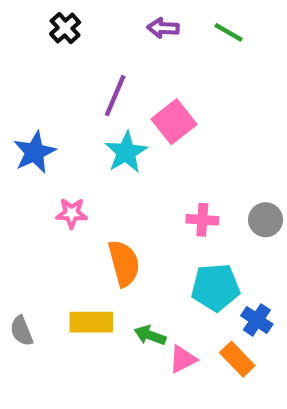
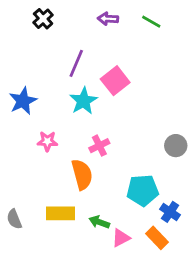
pink cross: (202, 220) -> (99, 146), moved, turned -30

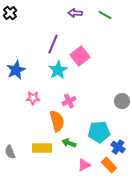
black cross: (43, 19) -> (10, 13), moved
green arrow: (99, 222) -> (69, 143), moved

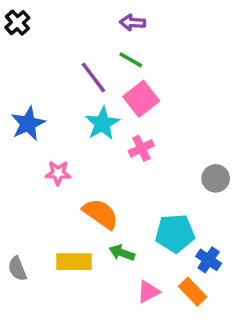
green line: (105, 15) -> (131, 60), moved
purple line: (53, 44) -> (93, 77), turned -60
pink cross: (69, 101) -> (141, 148), moved
orange semicircle: (57, 121) -> (101, 214), turned -40

